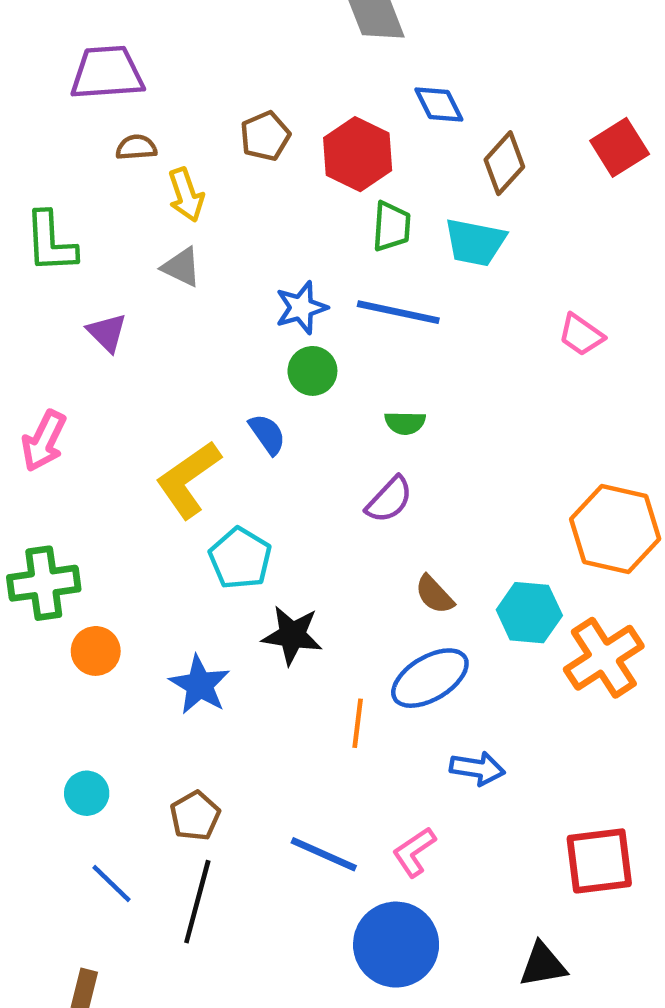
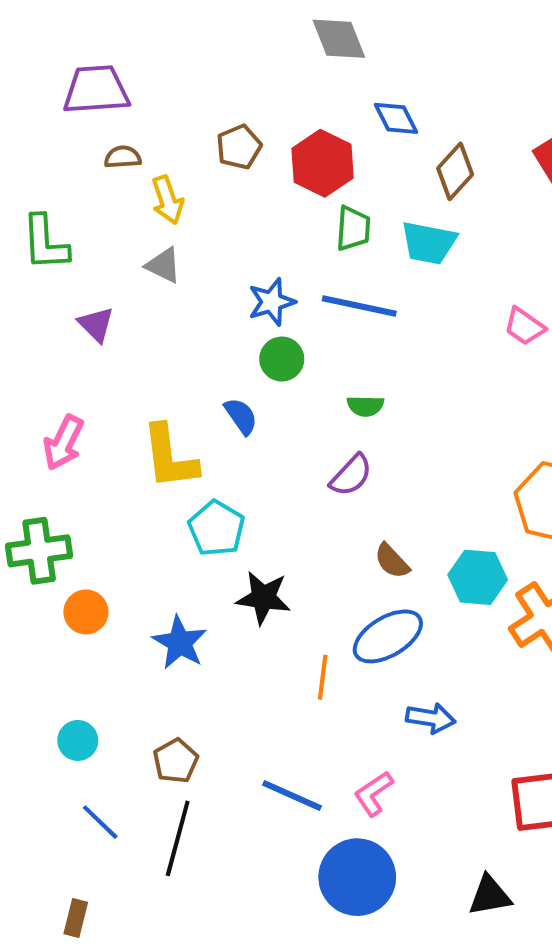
pink arrow: (44, 441) -> (63, 443), moved
yellow L-shape: (188, 479) -> (170, 457), turned -62

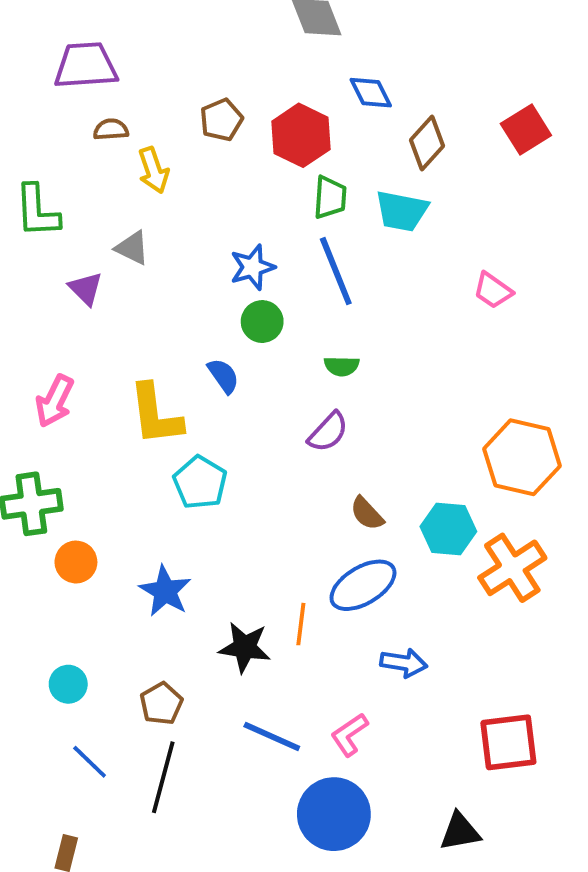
gray triangle: (163, 265) -> (132, 248), moved
blue line: (359, 306) -> (336, 271), turned 56
black star: (263, 598) -> (245, 647), moved

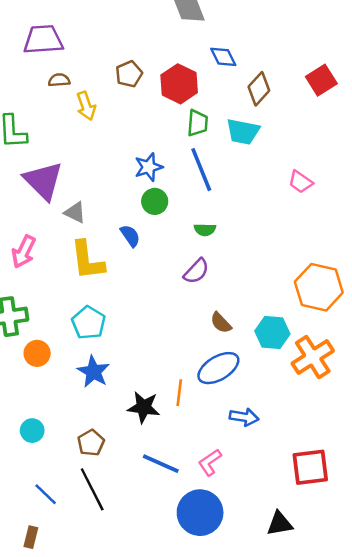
gray triangle: (132, 248) -> (75, 212), moved
purple triangle: (86, 289) -> (43, 181), size x1.8
cyan pentagon: (200, 482) -> (89, 323), moved
blue line: (90, 762) -> (46, 494), moved
black line: (163, 777) -> (92, 489), turned -42

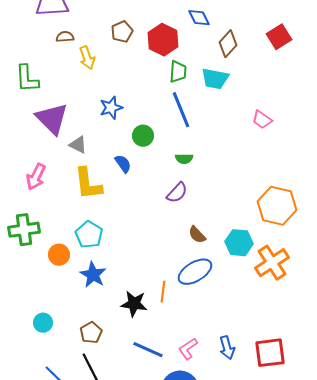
blue star: (149, 167) -> (111, 108), moved
orange circle: (37, 353) -> (59, 255), moved
blue arrow: (244, 417) -> (227, 348), moved, turned 65

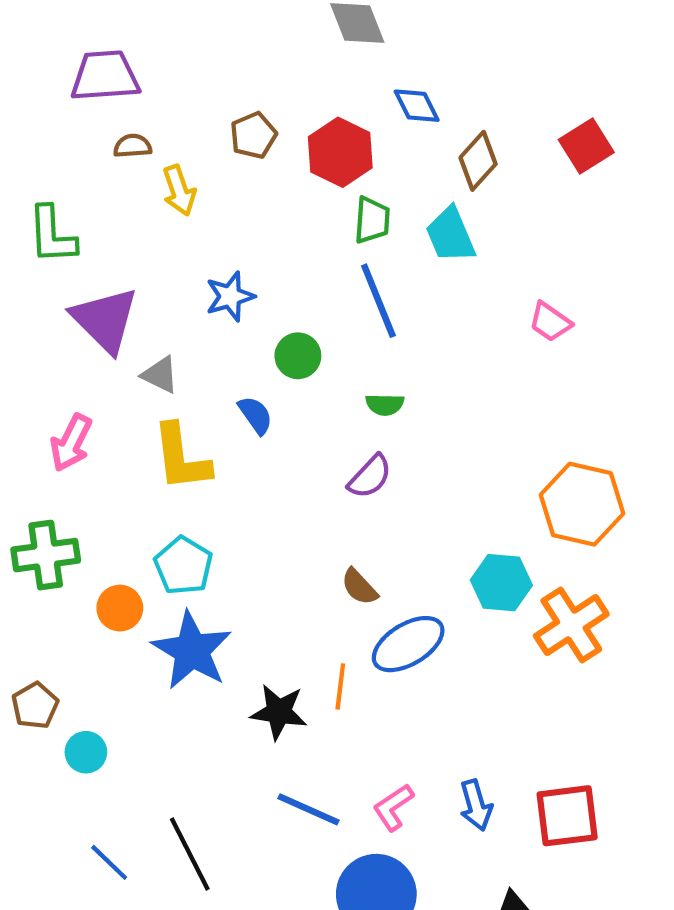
cyan trapezoid: (215, 79) -> (451, 235), turned 56
brown semicircle: (197, 235) -> (359, 587), moved
blue star: (93, 275) -> (192, 650), size x1.4
brown pentagon: (91, 333) -> (35, 706), moved

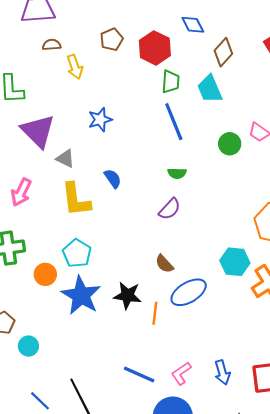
green circle: (298, 356) -> (230, 144), moved
black star: (279, 712) -> (127, 295), moved

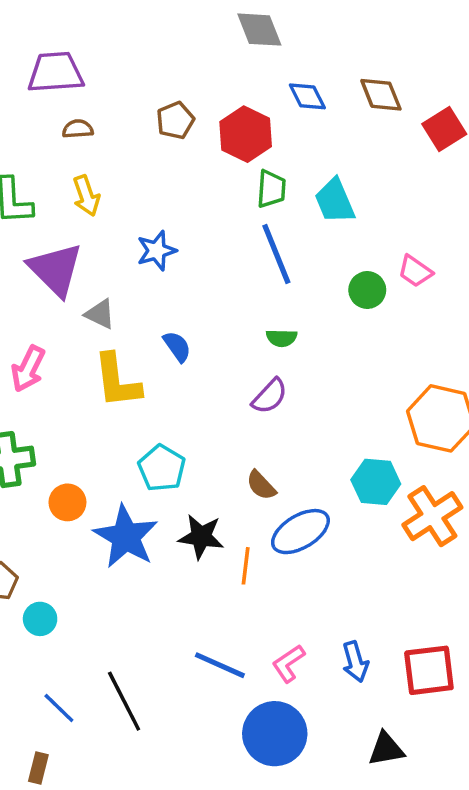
brown diamond: (223, 52) -> (381, 95), moved, turned -64
yellow arrow: (75, 67) -> (86, 196), moved
cyan pentagon: (77, 253) -> (162, 468), moved

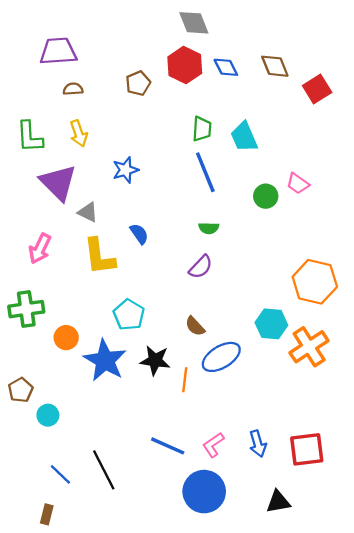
red hexagon: (246, 134) -> (185, 65), moved

